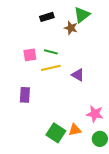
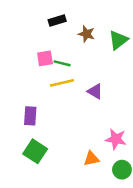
green triangle: (82, 15) -> (118, 40), moved
pink square: (30, 55) -> (45, 58), moved
green square: (56, 133) -> (35, 151), moved

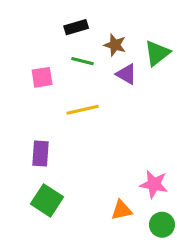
pink square: (45, 58) -> (42, 77), moved
green line: (62, 63) -> (83, 61), moved
purple triangle: (95, 91) -> (126, 74), moved

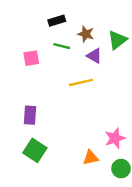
yellow line: (83, 110) -> (81, 82), moved
pink star: (154, 184) -> (115, 138), turned -30

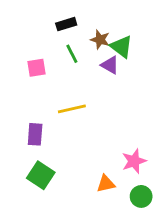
green triangle: (117, 40) -> (121, 47), moved, turned -45
green line: (62, 46) -> (72, 54), turned 49
yellow line: (81, 82) -> (72, 109), moved

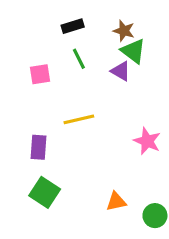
brown star: (100, 40) -> (124, 31), moved
pink star: (134, 161) -> (147, 141), moved, turned -30

